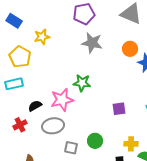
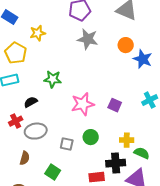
green star: (82, 83) -> (53, 79), moved
pink star: (62, 100) -> (83, 104), moved
purple square: (119, 109) -> (115, 105), turned 32
gray ellipse: (53, 126) -> (36, 131), moved

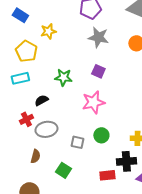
purple square: (115, 105) -> (98, 71), moved

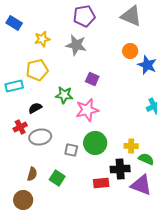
gray star: (98, 37) -> (76, 45), moved
yellow pentagon: (26, 51) -> (37, 70), moved, turned 30
green star: (63, 77) -> (64, 95), moved
green circle: (101, 135) -> (95, 143), size x1.5
brown semicircle: (35, 156) -> (32, 174), moved

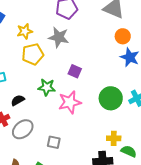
orange circle: (130, 51) -> (123, 36), moved
yellow pentagon: (37, 70) -> (33, 54), moved
gray ellipse: (40, 137) -> (23, 129), turned -30
green circle: (95, 143) -> (111, 98), moved

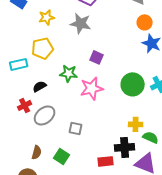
yellow pentagon: (33, 54) -> (43, 48), moved

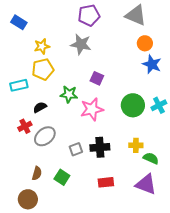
yellow star: (47, 17) -> (42, 46), moved
gray square: (76, 128) -> (76, 149), turned -32
black cross: (125, 147) -> (100, 147), moved

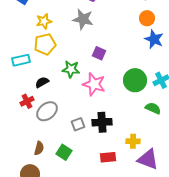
pink star: (92, 109) -> (94, 84), turned 30
yellow cross: (136, 145) -> (133, 141), moved
green semicircle: (151, 158) -> (153, 108), moved

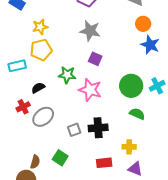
gray star: (83, 19) -> (90, 31), moved
green semicircle: (153, 108) -> (137, 114), moved
brown semicircle: (39, 148) -> (35, 162), moved
purple triangle: (148, 159) -> (135, 169), moved, size x0.7

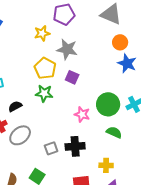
yellow star: (40, 27) -> (42, 33), moved
yellow pentagon: (41, 50) -> (45, 68), moved, turned -30
pink star: (90, 90) -> (82, 114), moved, size x0.7

